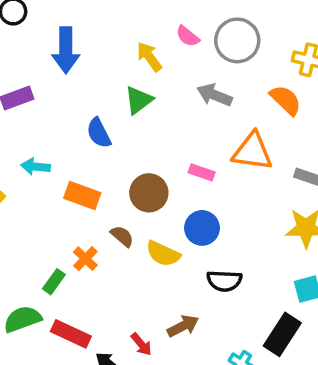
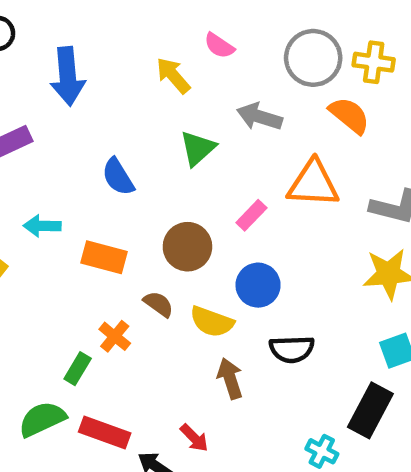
gray circle: (237, 40) -> (313, 58), moved
green triangle: (139, 100) -> (198, 148), moved
pink rectangle: (202, 172) -> (251, 215), turned -60
brown arrow: (183, 326) -> (230, 378), moved, turned -76

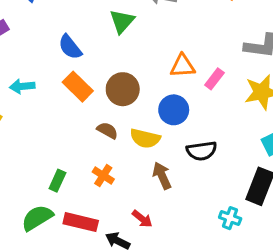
orange triangle: (313, 184) -> (183, 66), moved, size x0.7
pink rectangle: (251, 215) -> (214, 79), moved
orange rectangle: (104, 257) -> (78, 87), moved, turned 36
orange cross: (115, 336) -> (103, 176), moved

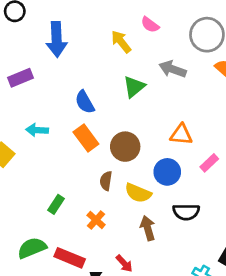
pink rectangle: (214, 79) -> (209, 163), moved
brown semicircle: (107, 130) -> (106, 181), turned -120
green rectangle: (57, 181) -> (56, 204), moved

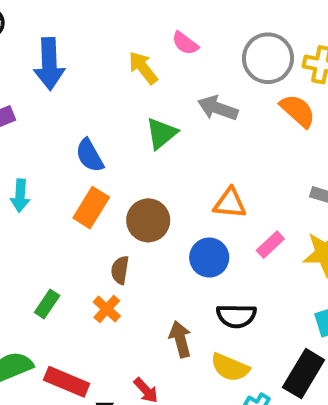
cyan arrow: (37, 130) -> (20, 196), turned -90
orange rectangle: (86, 138) -> (91, 208), turned 68
yellow semicircle: (138, 193) -> (230, 367), moved
orange cross: (96, 220) -> (107, 309), moved

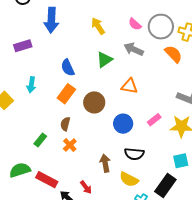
pink semicircle: (185, 43) -> (135, 24), moved
orange triangle: (230, 203) -> (129, 86), moved
brown semicircle: (120, 270) -> (65, 124), moved

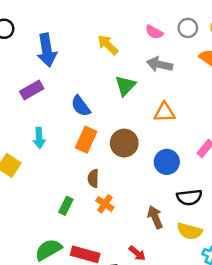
gray circle: (161, 27) -> (188, 28), size x0.6
purple rectangle: (23, 46) -> (32, 90), moved

